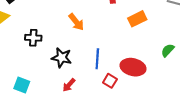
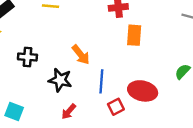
orange rectangle: (137, 19) -> (134, 35), moved, turned -60
orange arrow: (76, 22) -> (81, 55), moved
red square: (110, 81) -> (116, 107), turned 32

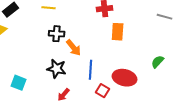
black cross: (27, 57) -> (57, 34), moved
red square: (116, 107) -> (103, 91), turned -32
cyan square: (14, 112) -> (19, 83), moved

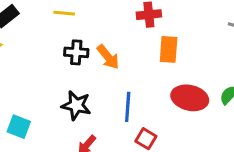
orange arrow: (74, 48) -> (108, 57), moved
red ellipse: (125, 78) -> (190, 98), moved

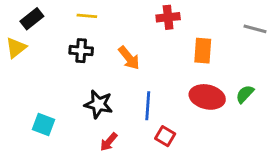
orange rectangle: (169, 49) -> (203, 51), moved
black cross: (76, 52) -> (81, 51), moved

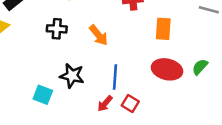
cyan square: (43, 125) -> (43, 95), moved
red arrow: (109, 142) -> (105, 104), moved

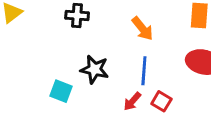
orange arrow: (99, 35) -> (142, 29), moved

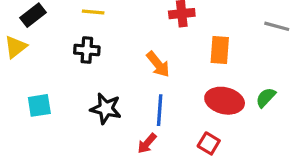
cyan square: (61, 91) -> (39, 105), moved, turned -30
red square: (161, 101) -> (209, 143), moved

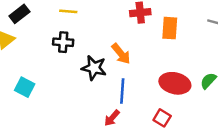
orange rectangle: (220, 50) -> (170, 28), moved
cyan square: (39, 105) -> (25, 87), turned 36
black star: (106, 109) -> (94, 68), moved

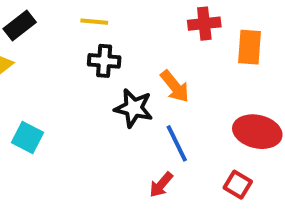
black cross: (63, 42) -> (104, 61), moved
blue line: (122, 91) -> (177, 143), turned -30

